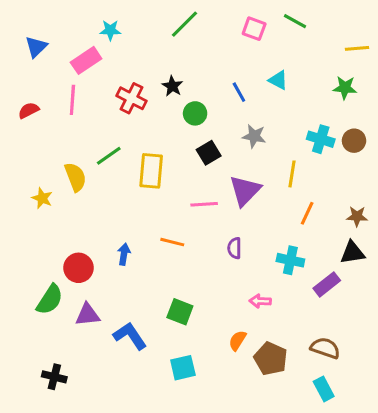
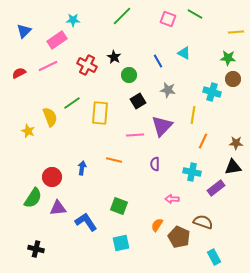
pink line: (72, 100) -> (48, 66), turned 60
brown circle: (354, 141) -> (233, 79), moved
brown semicircle: (325, 348) -> (203, 222), moved

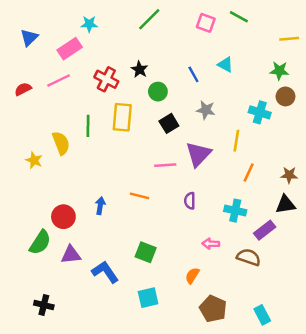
green line: (72, 103) -> (88, 126), turned -54
yellow rectangle: (100, 113) -> (122, 117), moved
brown semicircle: (203, 222) -> (249, 257), moved
brown pentagon: (179, 237) -> (213, 309), moved

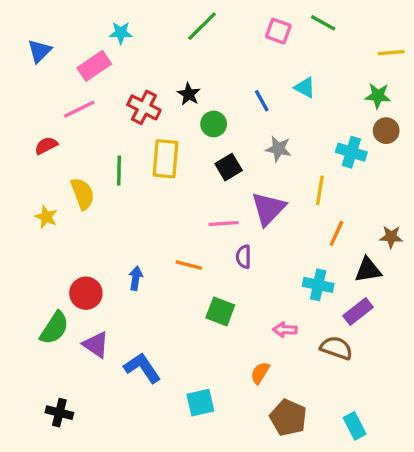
red semicircle: (23, 89) -> (46, 146), moved
purple semicircle: (190, 201) -> (243, 257), moved
black triangle: (285, 204) -> (368, 270), moved
green square: (146, 252) -> (220, 311), moved
purple triangle: (71, 255) -> (96, 345), turned 40

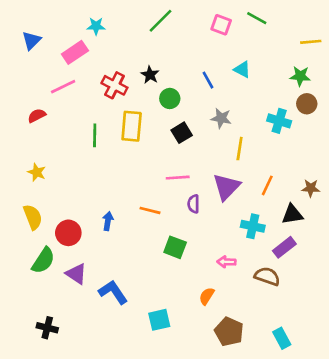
yellow line: (320, 190) -> (240, 149), moved
yellow semicircle: (83, 194) -> (33, 217), moved
purple triangle: (268, 209) -> (226, 187), moved

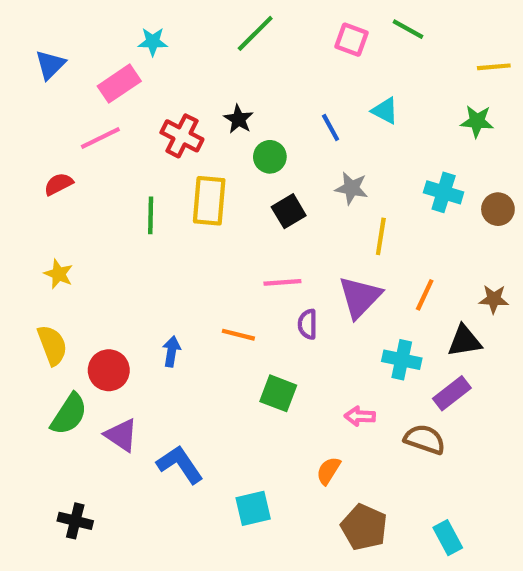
brown circle: (307, 104) -> (498, 209), moved

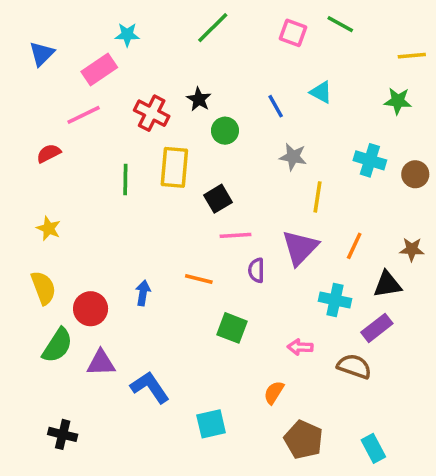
black square: (289, 211) -> (218, 199), moved
purple triangle: (121, 435) -> (101, 363), turned -36

